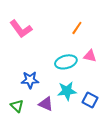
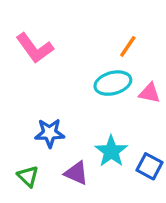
cyan ellipse: (66, 62) -> (113, 83), moved
cyan star: (67, 91) -> (111, 151), turned -30

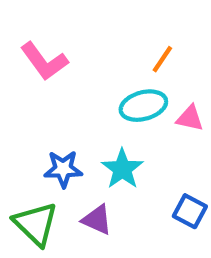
cyan star: (111, 151) -> (122, 169), moved
green triangle: (28, 176) -> (36, 224), size x1.6

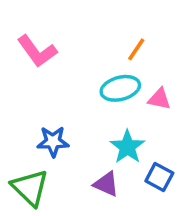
cyan star: (122, 169) -> (127, 147), moved
purple triangle: (97, 220) -> (106, 184), moved

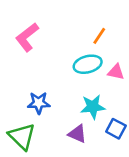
pink L-shape: (37, 51) -> (27, 37), turned 88
cyan star: (127, 147) -> (93, 107), turned 30

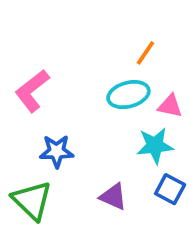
pink L-shape: (27, 37) -> (32, 91), moved
cyan star: (93, 107) -> (155, 146), moved

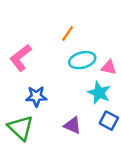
orange line: (145, 53) -> (68, 34), moved
cyan star: (155, 146) -> (99, 93), turned 30

